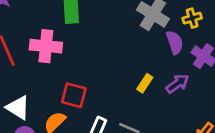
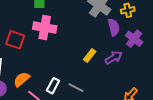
pink cross: (46, 46) -> (45, 28), moved
red square: (74, 95) -> (15, 40), moved

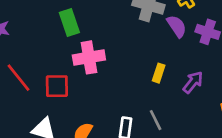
purple arrow: (114, 58) -> (193, 82), moved
gray line: (76, 88) -> (156, 120), turned 56

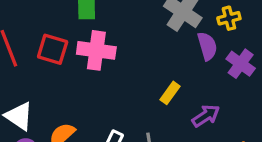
red square: (57, 86) -> (53, 49), moved

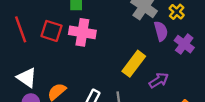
yellow cross: (229, 18) -> (177, 12), turned -35
yellow rectangle: (170, 93) -> (134, 64), size x1.6

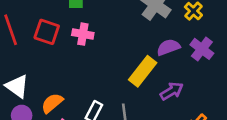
purple semicircle: (161, 31) -> (168, 47), moved, turned -96
pink cross: (82, 32) -> (83, 34), size x0.7

